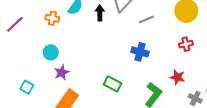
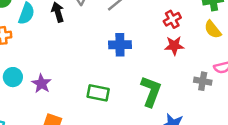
purple star: (62, 72) -> (41, 84), moved
red star: (177, 77) -> (174, 46), moved

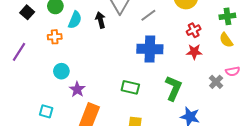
blue cross: (120, 45) -> (150, 49), size x1.4
gray cross: (203, 81) -> (216, 82), turned 32
purple star: (41, 84) -> (77, 89), moved

